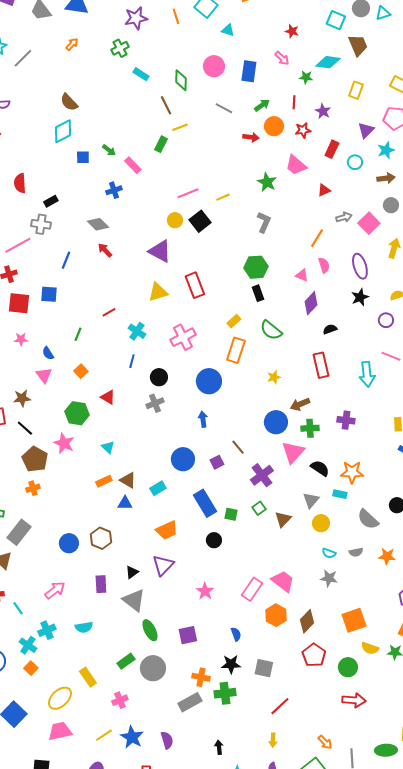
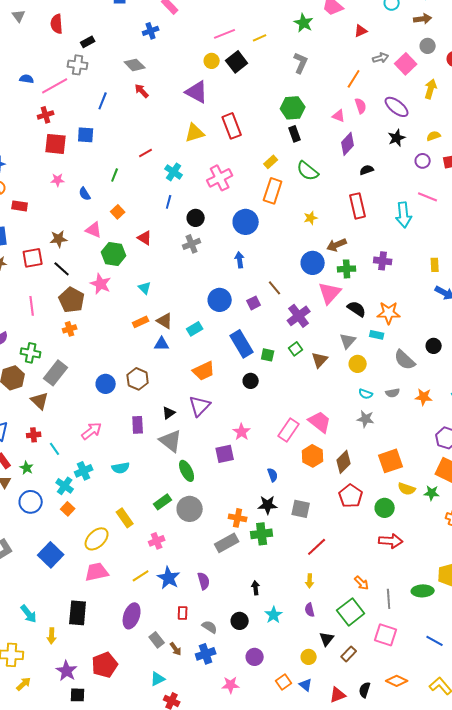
purple ellipse: (360, 266) -> (397, 107), turned -35
pink triangle: (44, 375) -> (94, 230), moved, turned -30
purple square: (188, 635) -> (225, 454), moved

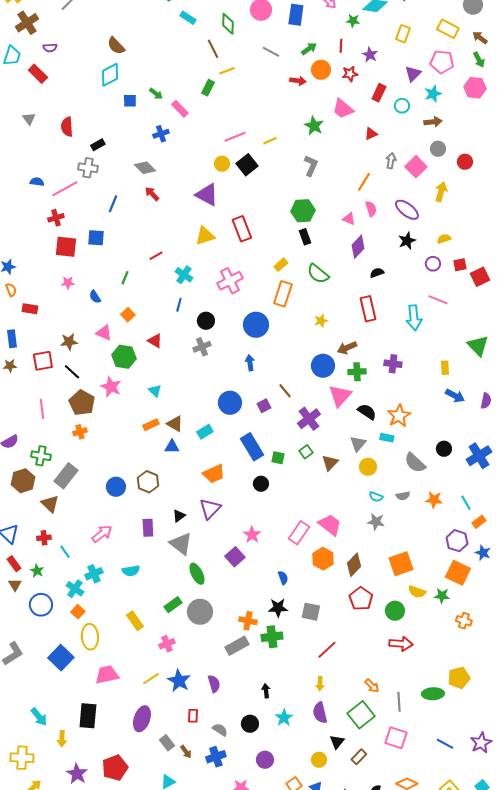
gray arrow: (381, 58) -> (391, 161), turned -63
orange star: (389, 313) -> (399, 416), turned -30
purple square: (225, 454) -> (235, 557), turned -30
yellow ellipse: (97, 539) -> (90, 637), moved, turned -50
purple semicircle: (310, 610) -> (320, 713), size x1.5

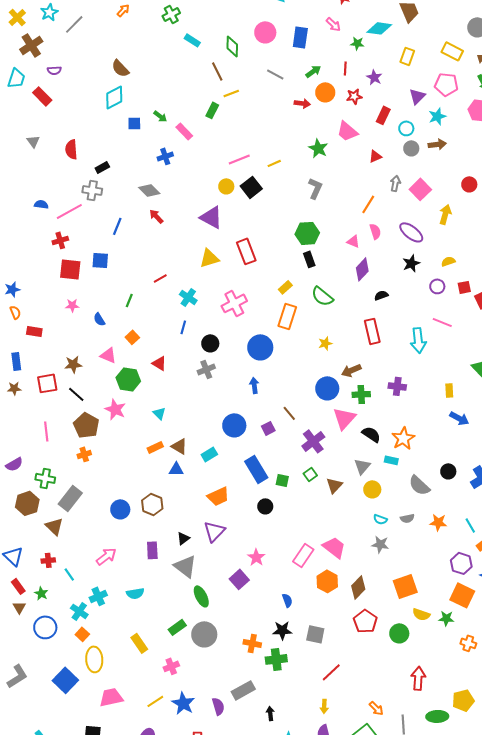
gray circle: (438, 149) -> (411, 148), moved
red arrow: (401, 644) -> (418, 678), moved, turned -90
gray rectangle: (237, 646) -> (243, 690), moved

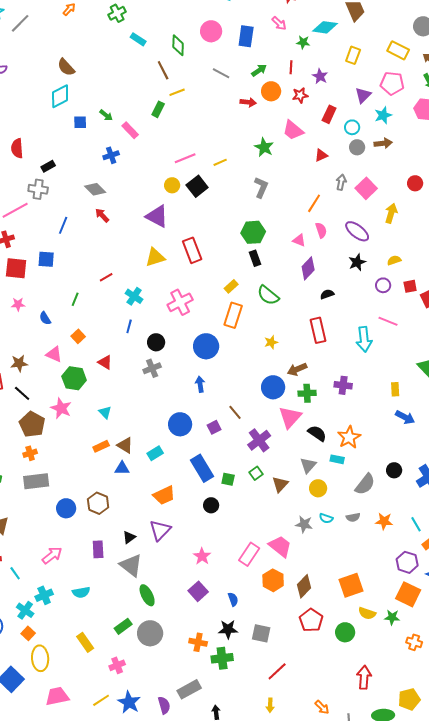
gray semicircle: (419, 485) -> (365, 484), turned -95
gray rectangle: (70, 498) -> (36, 481), moved, turned 45
gray star: (380, 544) -> (304, 524), moved
purple square: (239, 579) -> (198, 591), moved

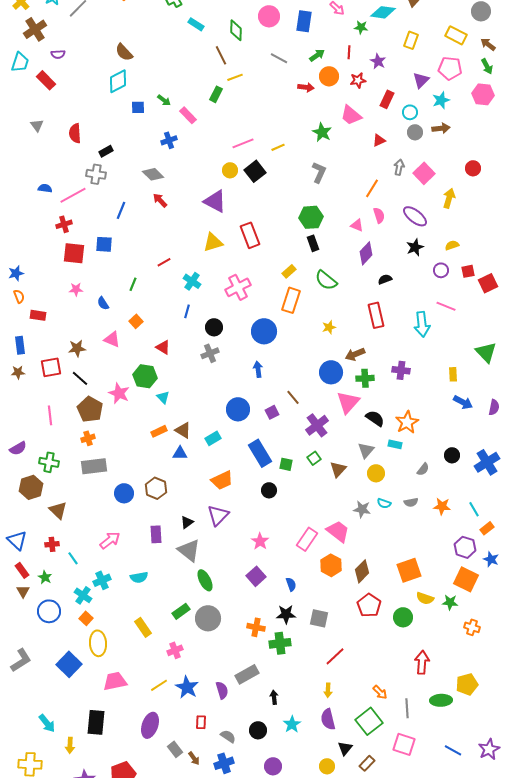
green hexagon: (74, 378) -> (145, 376), moved
gray semicircle: (365, 484) -> (423, 469), size x0.6

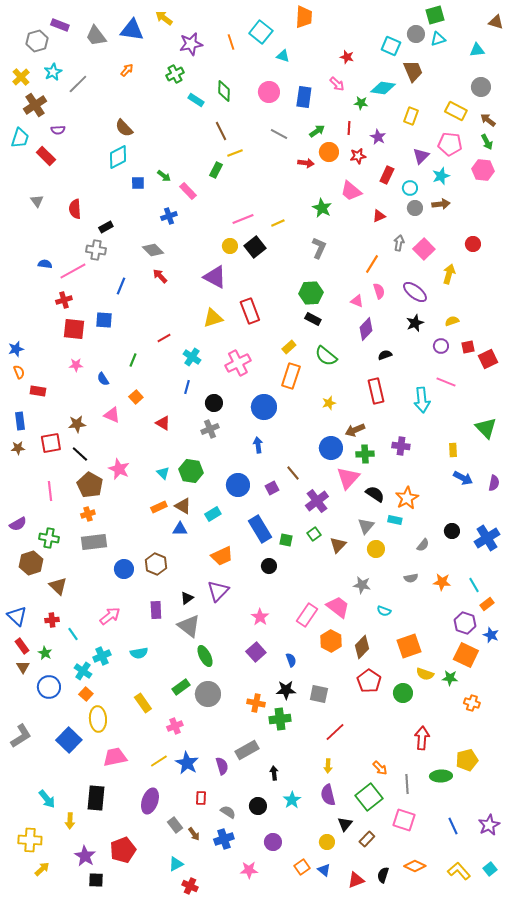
green diamond: (236, 30) -> (224, 91), moved
black rectangle: (313, 243) -> (313, 319), turned -42
green hexagon: (145, 376) -> (191, 471), moved
cyan semicircle: (384, 503) -> (384, 611), moved
blue line: (453, 750) -> (453, 826), turned 36

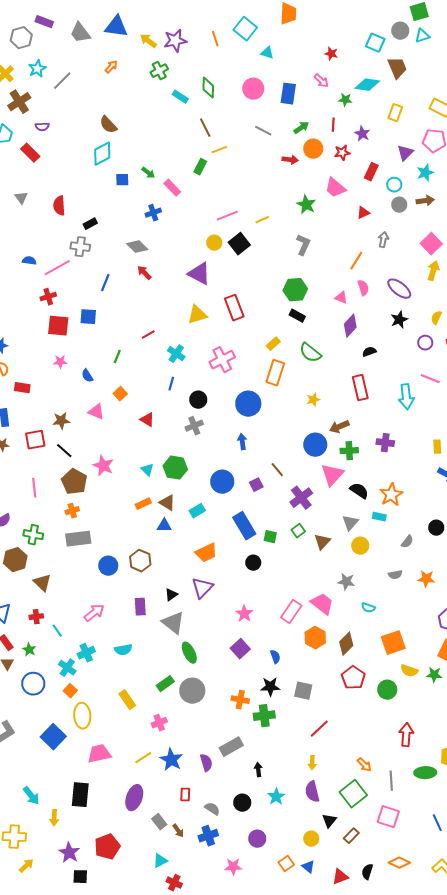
yellow arrow: (164, 18) -> (148, 41), moved
pink square: (424, 249) -> (431, 244), moved
yellow semicircle: (452, 321) -> (436, 318), turned -48

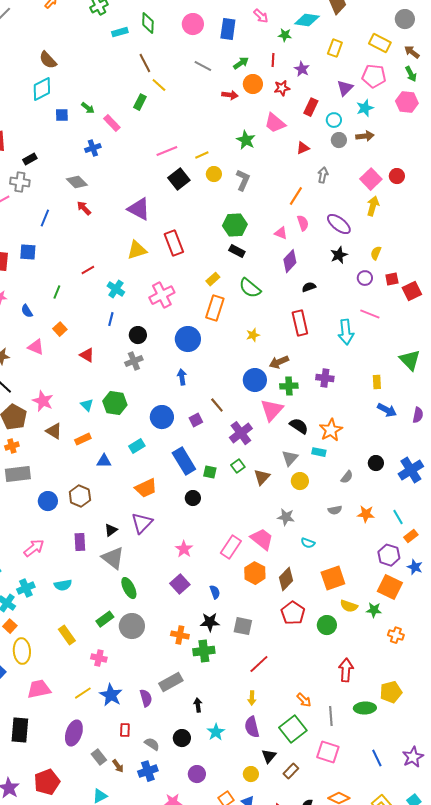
cyan rectangle: (180, 97) -> (120, 32), turned -49
yellow line: (219, 150) -> (159, 85), turned 63
yellow circle: (214, 243) -> (214, 174), moved
brown triangle: (167, 503) -> (54, 431), moved
pink cross: (159, 723) -> (99, 658), turned 35

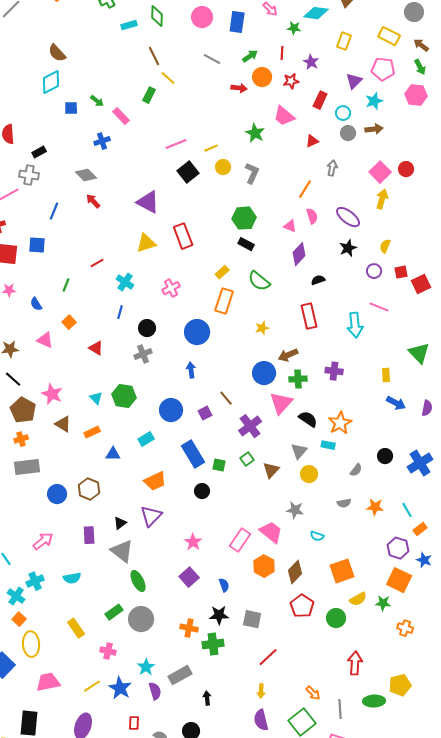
pink cross: (162, 295) -> (171, 288), size x0.7
yellow semicircle: (349, 606) -> (358, 599), turned -48
cyan star: (216, 732) -> (146, 667), moved

